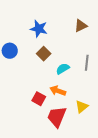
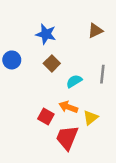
yellow triangle: (82, 107) -> (91, 118), moved

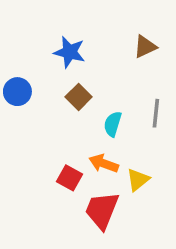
cyan semicircle: (74, 81) -> (113, 124), turned -42

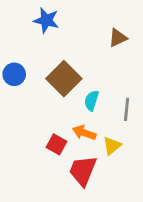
blue star: (70, 52) -> (46, 20), moved
brown square: (79, 97) -> (64, 79), size x1.6
gray line: (156, 113) -> (127, 109), moved

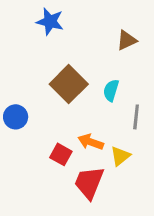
blue circle: (14, 74) -> (16, 117), moved
cyan semicircle: (92, 101) -> (111, 90), moved

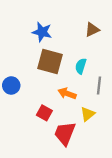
blue star: (50, 21) -> (42, 32), moved
brown square: (69, 84) -> (50, 62), turned -30
orange arrow: (91, 142) -> (67, 93), moved

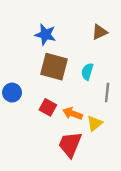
orange arrow: (67, 93) -> (72, 114), moved
red square: (44, 113) -> (48, 107), moved

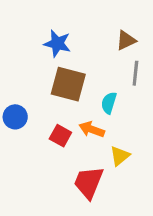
cyan semicircle: (87, 72) -> (109, 103), moved
gray line: (107, 93) -> (135, 73), moved
orange arrow: (72, 114) -> (92, 129), moved

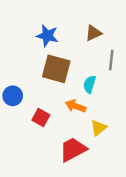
brown triangle: (126, 40) -> (93, 33), moved
red square: (60, 136) -> (41, 118), moved
red trapezoid: (89, 182) -> (73, 150), turned 40

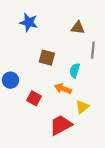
brown triangle: (93, 33) -> (78, 28), turned 32
blue star: (47, 36) -> (29, 22), moved
brown square: (56, 69) -> (47, 58), size x0.7

